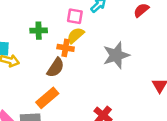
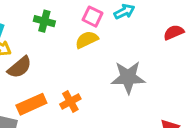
orange cross: (66, 48) -> (70, 102), moved, turned 35
brown semicircle: (56, 68) -> (20, 67), moved

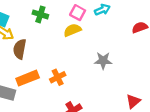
brown semicircle: (20, 67) -> (20, 49), turned 138
gray star: (128, 77) -> (103, 61), size x0.7

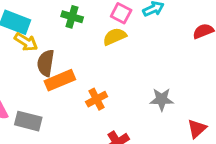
gray star: (103, 61) -> (162, 99), moved
orange rectangle: (28, 78) -> (60, 80), moved

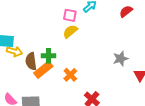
green cross: (72, 17) -> (48, 56), moved
gray star: (162, 99) -> (121, 59), moved

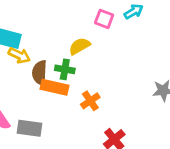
yellow semicircle: (70, 31) -> (79, 46), moved
orange rectangle: (43, 70) -> (54, 87), turned 42

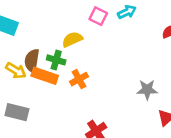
yellow arrow: (19, 55) -> (16, 71), moved
orange cross: (90, 101) -> (79, 79), moved

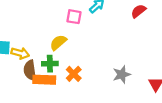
yellow arrow: (16, 71) -> (20, 53), moved
gray star: (147, 90) -> (122, 74), moved

